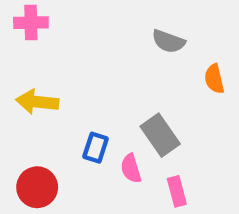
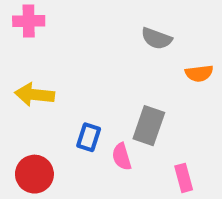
orange semicircle: (214, 79) -> (199, 73), turned -84
gray rectangle: (160, 135) -> (149, 126), turned 54
pink rectangle: (177, 191) -> (184, 178), moved

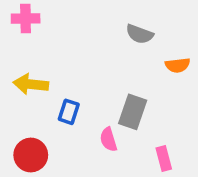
blue rectangle: (89, 137) -> (69, 112), moved

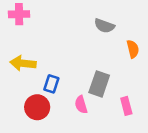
orange semicircle: (178, 65) -> (133, 49), turned -96
red circle: (31, 155) -> (37, 107), moved
pink rectangle: (164, 158) -> (126, 106), moved

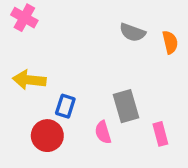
pink cross: (19, 14) -> (24, 18), turned 30
orange semicircle: (133, 49) -> (170, 42), moved
gray rectangle: (99, 84) -> (126, 106), turned -35

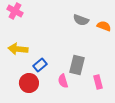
orange semicircle: (170, 42) -> (104, 26), turned -56
blue rectangle: (65, 106) -> (40, 65), turned 32
gray rectangle: (126, 106) -> (77, 65), turned 30

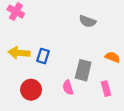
orange semicircle: (104, 26) -> (112, 57), moved
blue rectangle: (40, 65) -> (43, 56), moved, turned -32

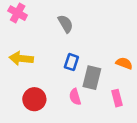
gray semicircle: (87, 21) -> (65, 24), moved, turned -140
blue rectangle: (43, 56) -> (71, 62), moved

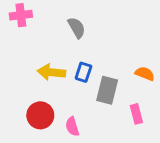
pink cross: (18, 13) -> (21, 15), turned -36
yellow arrow: (21, 59) -> (51, 72), moved
pink semicircle: (75, 97) -> (72, 126), moved

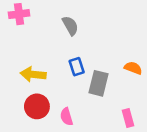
yellow arrow: (51, 72) -> (33, 74), moved
blue rectangle: (83, 72) -> (77, 67), turned -36
pink rectangle: (136, 114) -> (128, 118), moved

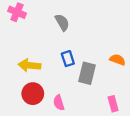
pink cross: (19, 14) -> (17, 12), turned 30

